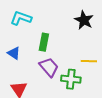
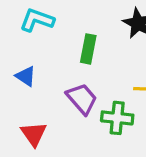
green rectangle: (44, 42) -> (88, 49), moved

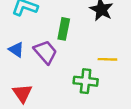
purple trapezoid: (82, 99) -> (45, 52), moved

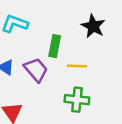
yellow line: (107, 59) -> (77, 66), moved

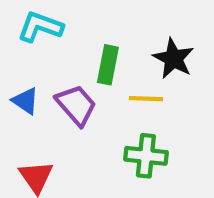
black star: (93, 26) -> (173, 59), moved

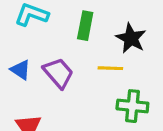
green rectangle: (108, 65) -> (85, 26), moved
green cross: (146, 156) -> (132, 106), moved

